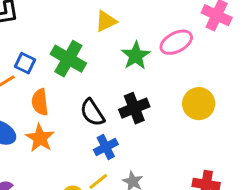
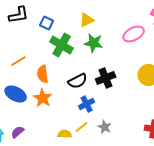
green star: (136, 56) -> (94, 43), moved, turned -30
blue square: (25, 63) -> (47, 23), moved
black semicircle: (92, 113) -> (78, 81), turned -84

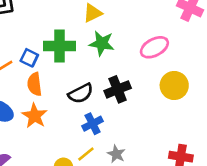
blue square: (47, 23) -> (29, 58), moved
pink ellipse: (134, 34) -> (154, 47), moved
green cross: (62, 45) -> (60, 46), turned -30

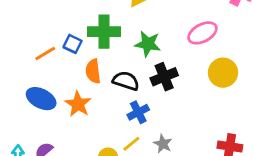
green star: (102, 43) -> (148, 44), moved
orange semicircle: (35, 84) -> (93, 71), moved
black semicircle: (81, 93) -> (126, 81), turned -135

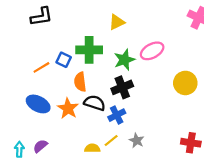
pink ellipse: (202, 33) -> (152, 51), moved
green star: (148, 44) -> (124, 60), turned -30
black cross: (164, 77) -> (122, 87), moved
black semicircle: (126, 81) -> (95, 103), moved

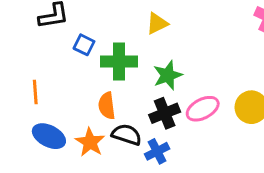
pink ellipse: (152, 51) -> (203, 109), moved
blue square: (64, 60) -> (84, 45), moved
orange line: (41, 67) -> (35, 92), moved, turned -63

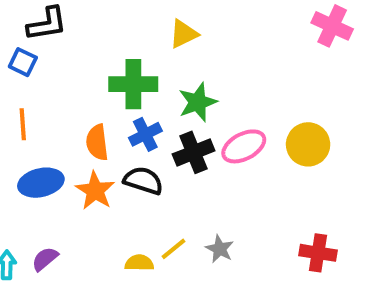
blue square: (84, 45) -> (23, 62), moved
orange semicircle: (107, 106) -> (97, 142), moved
blue ellipse: (49, 136) -> (41, 183), turned -40
blue cross: (157, 151) -> (145, 134), moved

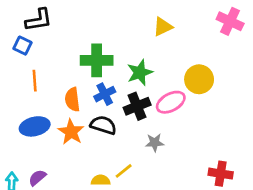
yellow triangle: (184, 34) -> (163, 27), moved
orange line: (23, 124) -> (35, 81), moved
yellow circle: (308, 144) -> (199, 79), moved
gray star: (220, 249) -> (155, 143), moved, turned -30

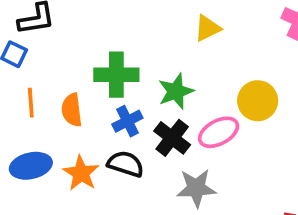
orange semicircle: (72, 99) -> (72, 110), moved
black cross: (137, 106) -> (172, 138), turned -30
gray star: (155, 143) -> (196, 188), size x1.5

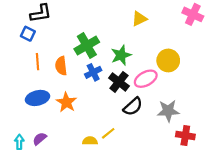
green cross: (116, 75) -> (87, 45), turned -30
black semicircle: (126, 164) -> (133, 107), moved, turned 120
gray star: (196, 188) -> (168, 111), moved

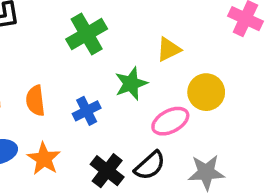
yellow triangle: (139, 19) -> (169, 49), moved
green cross: (87, 45) -> (87, 34), moved
black cross: (119, 82) -> (107, 171), moved

